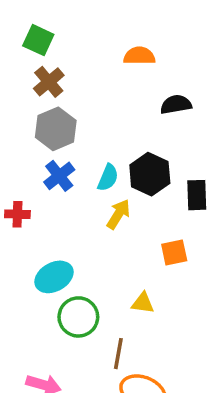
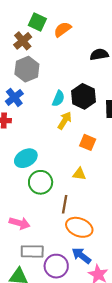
green square: (38, 40) -> (37, 22), moved
orange semicircle: (139, 56) -> (63, 29), moved, turned -36
blue cross: (59, 176) -> (14, 97), moved
orange square: (174, 253) -> (88, 142), moved, turned 35

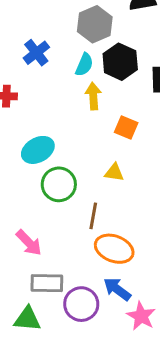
gray hexagon: (27, 69) -> (95, 24), moved
blue cross: (14, 97) -> (36, 53), moved
yellow arrow: (65, 120) -> (93, 96), turned -36
pink arrow: (20, 223) -> (29, 243), turned 30

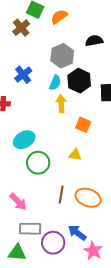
brown line: (93, 216) -> (61, 195), moved
orange ellipse: (114, 249) -> (88, 198), moved

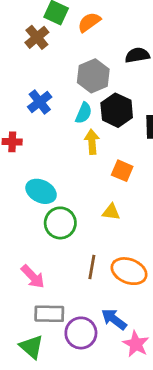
cyan ellipse: (24, 140) -> (41, 191), turned 55
green triangle: (17, 253) -> (31, 347), turned 36

